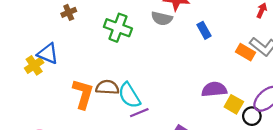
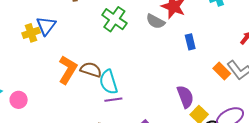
blue triangle: (48, 54) -> (46, 26), turned 30
purple semicircle: (214, 89) -> (185, 97), turned 60

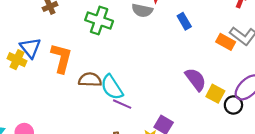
yellow cross: (31, 33) -> (17, 60), turned -30
orange L-shape: (68, 70) -> (61, 58), moved
purple line: (113, 100) -> (122, 104), turned 48

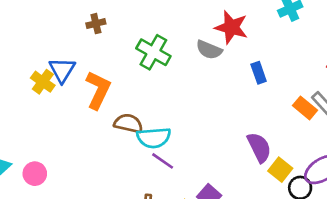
cyan semicircle: (112, 87) -> (154, 138), turned -72

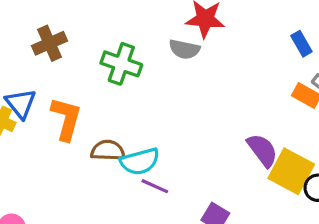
brown cross: (96, 24) -> (50, 43), size x1.5
blue rectangle: (259, 73) -> (301, 44), moved
yellow square: (280, 170) -> (291, 171), size x1.6

